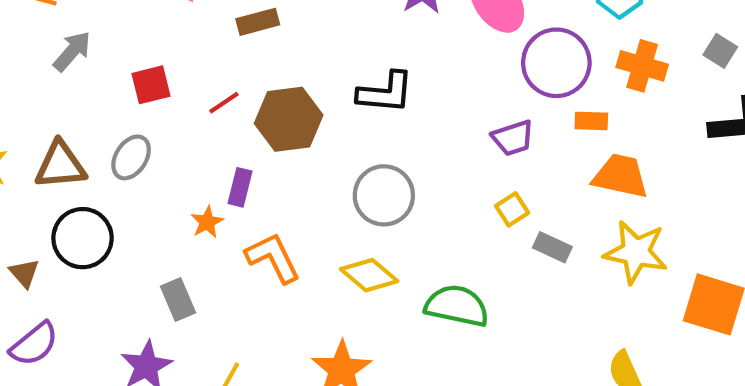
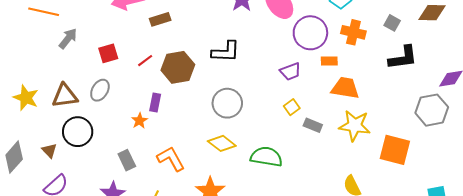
orange L-shape: (273, 258) -> (171, 159), moved

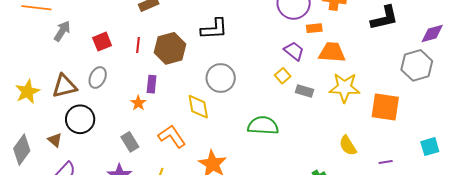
red line: (145, 61) -> (138, 45), turned -42
purple trapezoid: (290, 71) -> (294, 51), moved, turned -115
yellow star: (26, 98) -> (27, 92), turned 30
yellow diamond: (222, 143) -> (198, 107), moved, turned 48

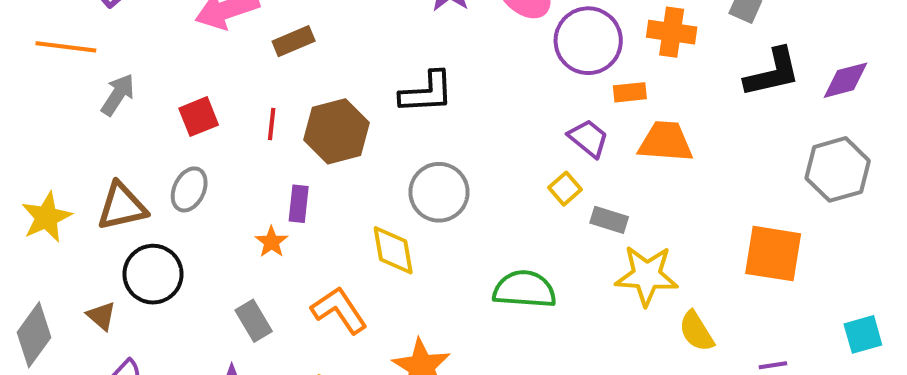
purple diamond: (432, 34) -> (845, 80), moved
yellow star: (345, 88) -> (647, 275), moved

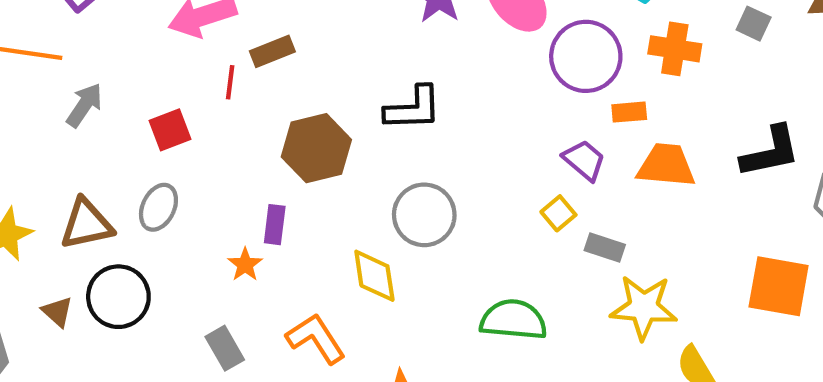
black L-shape: (772, 73) -> (770, 152), moved
red line: (272, 124) -> (230, 82), moved
brown triangle: (101, 316) -> (57, 312), moved

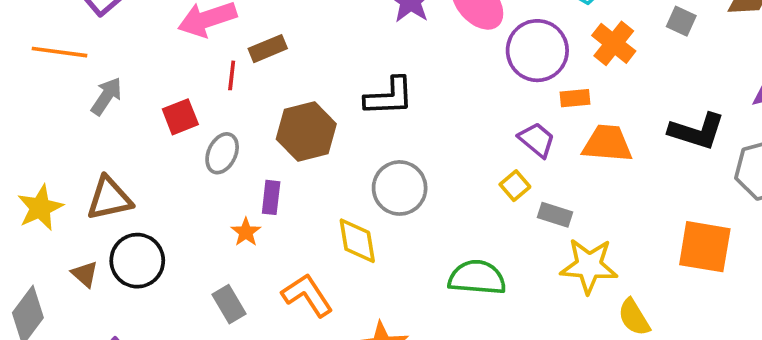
orange cross: (675, 49) -> (614, 43), turned 30
black L-shape: (770, 152) -> (697, 131), turned 30
gray ellipse: (158, 207) -> (222, 153), moved

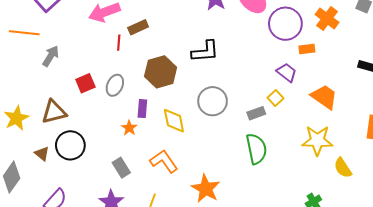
red square: (180, 117) -> (85, 83), moved
orange trapezoid: (607, 144) -> (324, 97), moved, turned 32
gray rectangle: (555, 215) -> (256, 113), moved, turned -36
yellow diamond: (357, 241) -> (174, 121), moved
green semicircle: (477, 278) -> (256, 149), turned 76

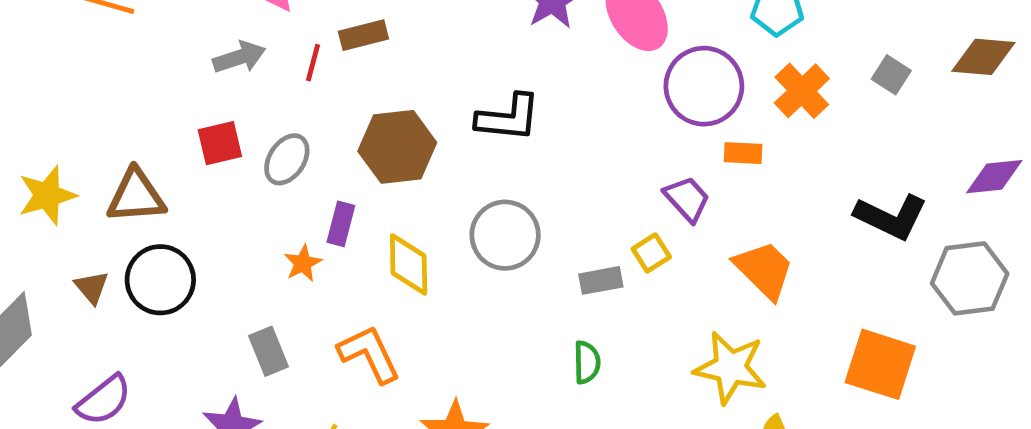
gray arrow: (51, 56) -> (239, 57), moved, turned 30
green semicircle: (256, 149) -> (587, 362), size x0.6

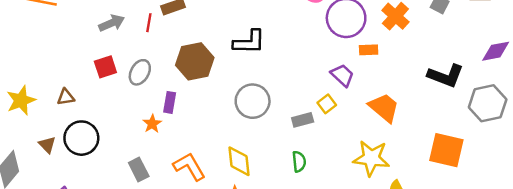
brown triangle: (136, 196) -> (66, 97), size x0.6
yellow diamond: (409, 264) -> (239, 161), moved

